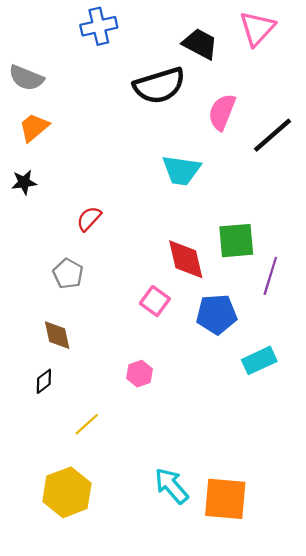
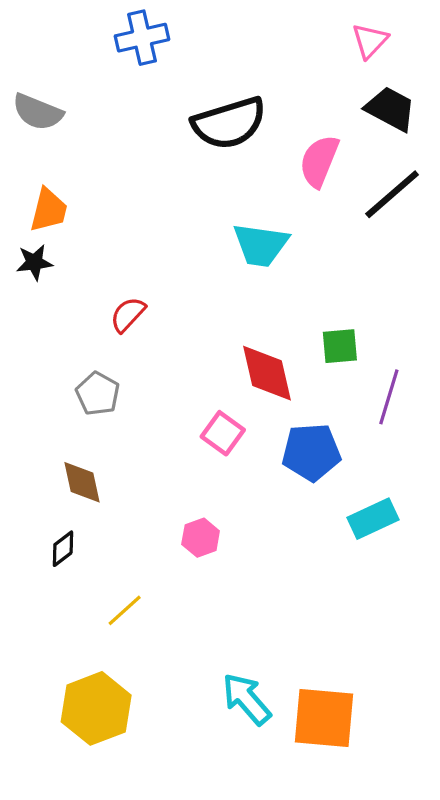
pink triangle: (257, 28) -> (370, 41), size x0.7
black trapezoid: (200, 44) -> (390, 109), moved
orange trapezoid: (34, 127) -> (49, 210), moved, turned 144
green square: (236, 241) -> (340, 346), size x0.7

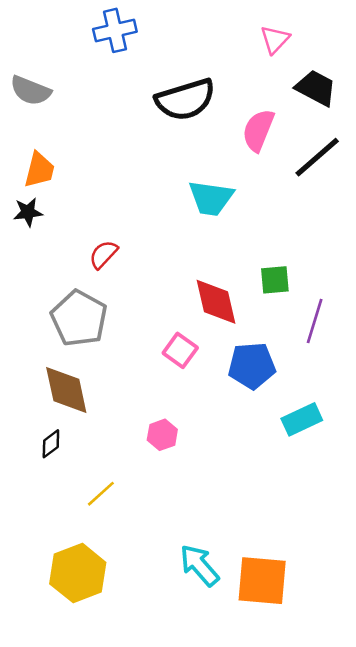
pink triangle: (370, 41) -> (275, 39), moved
gray pentagon: (98, 394) -> (79, 318), size x1.6
brown diamond: (82, 482) -> (66, 390), size x1.4

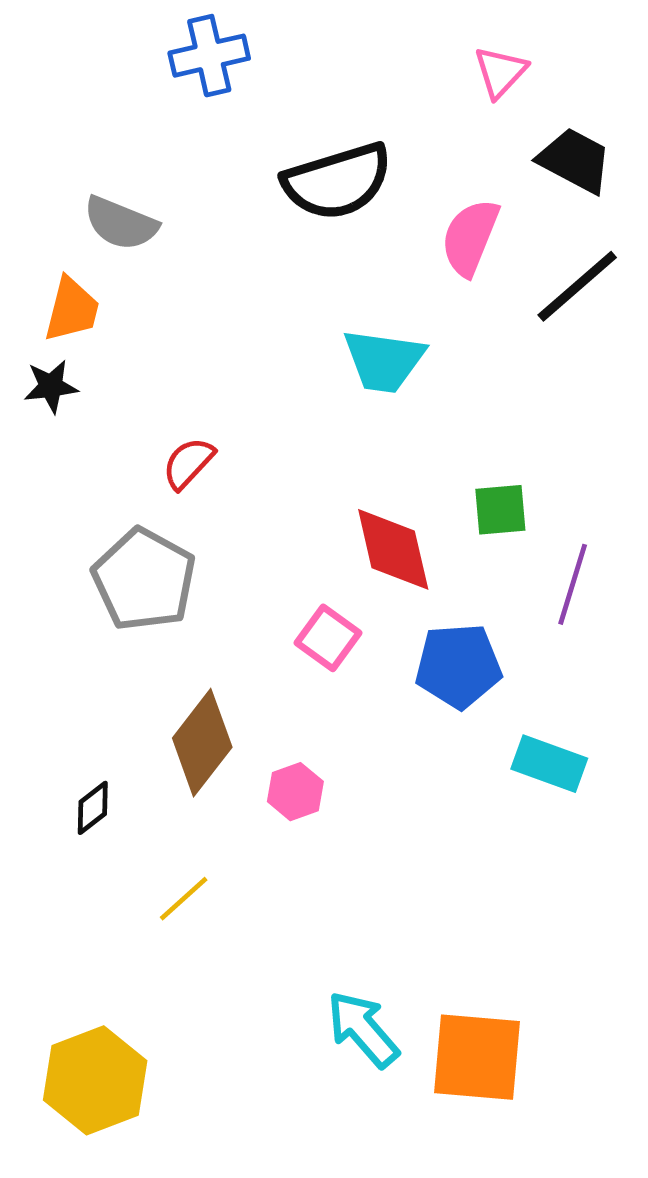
gray semicircle: (30, 91) -> (121, 223), moved
brown diamond: (66, 390) -> (202, 743), moved, turned 50
cyan rectangle: (302, 419) -> (549, 764), turned 45
yellow hexagon: (78, 573) -> (95, 1080), moved

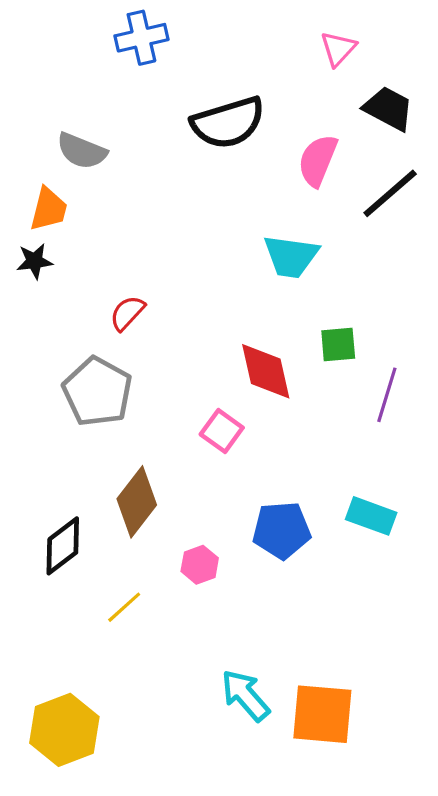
cyan trapezoid: (384, 361) -> (291, 256), moved
blue pentagon: (458, 666) -> (281, 530), moved
pink hexagon: (295, 792) -> (200, 565), moved
black diamond: (93, 808) -> (63, 546), size x1.6

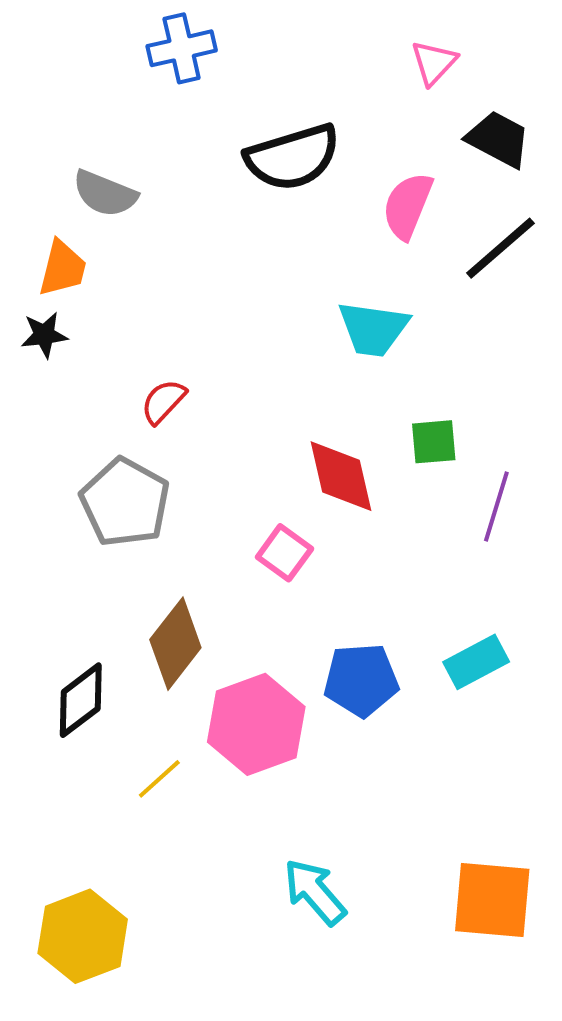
cyan rectangle: (371, 516) -> (476, 662), turned -48
pink hexagon: (200, 565) -> (256, 724), size x2.0
orange square: (322, 714) -> (492, 900), moved

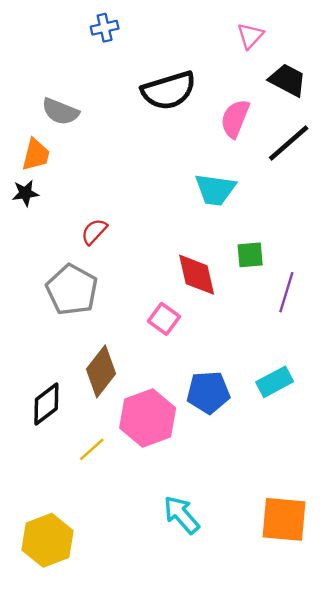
blue cross: (182, 48) -> (105, 28), size x0.7

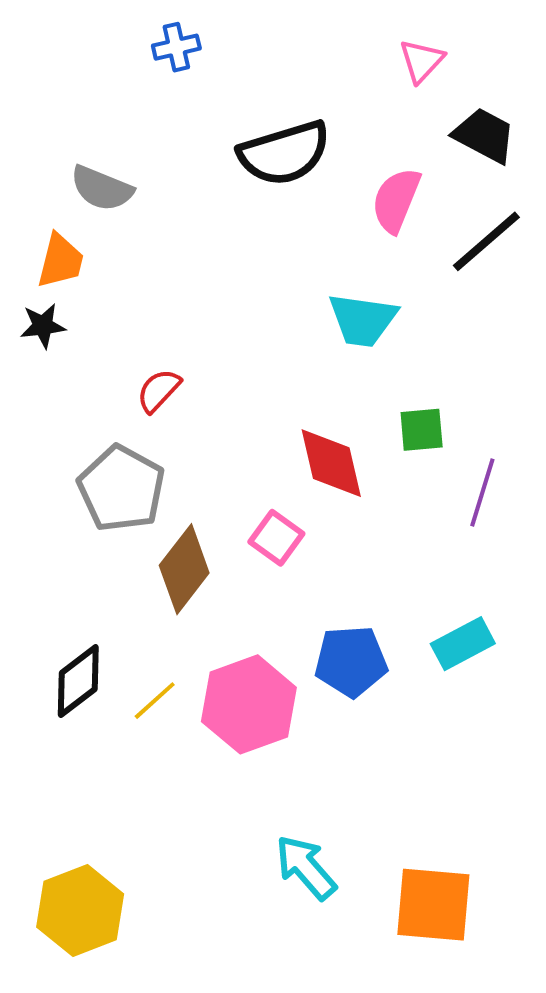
brown diamond: (101, 371) -> (184, 569), moved
yellow line: (92, 449) -> (155, 701), moved
orange square: (284, 519) -> (433, 905), moved

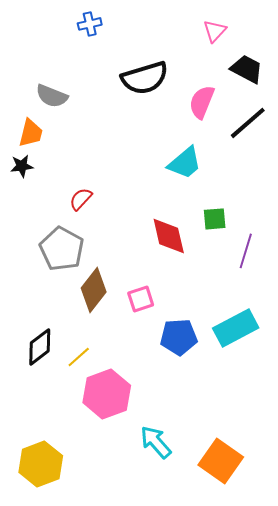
cyan trapezoid: (363, 320) -> (185, 163), turned -48
pink square: (276, 538) -> (141, 299), moved, turned 36
cyan rectangle: (463, 644) -> (236, 328), size x1.4
pink hexagon: (249, 704) -> (107, 394), moved
orange square: (433, 905) -> (221, 461), turned 30

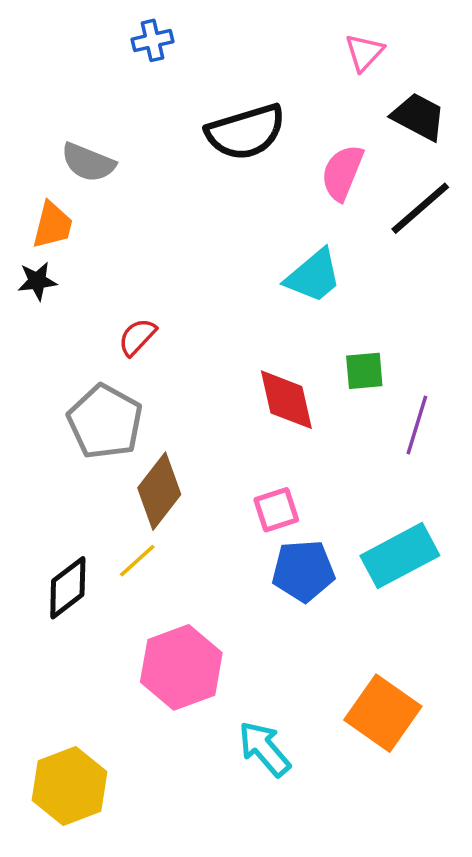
pink square: (141, 299) -> (276, 510), moved
yellow line: (79, 357) -> (137, 561), moved
orange square: (221, 461) -> (383, 713), moved

